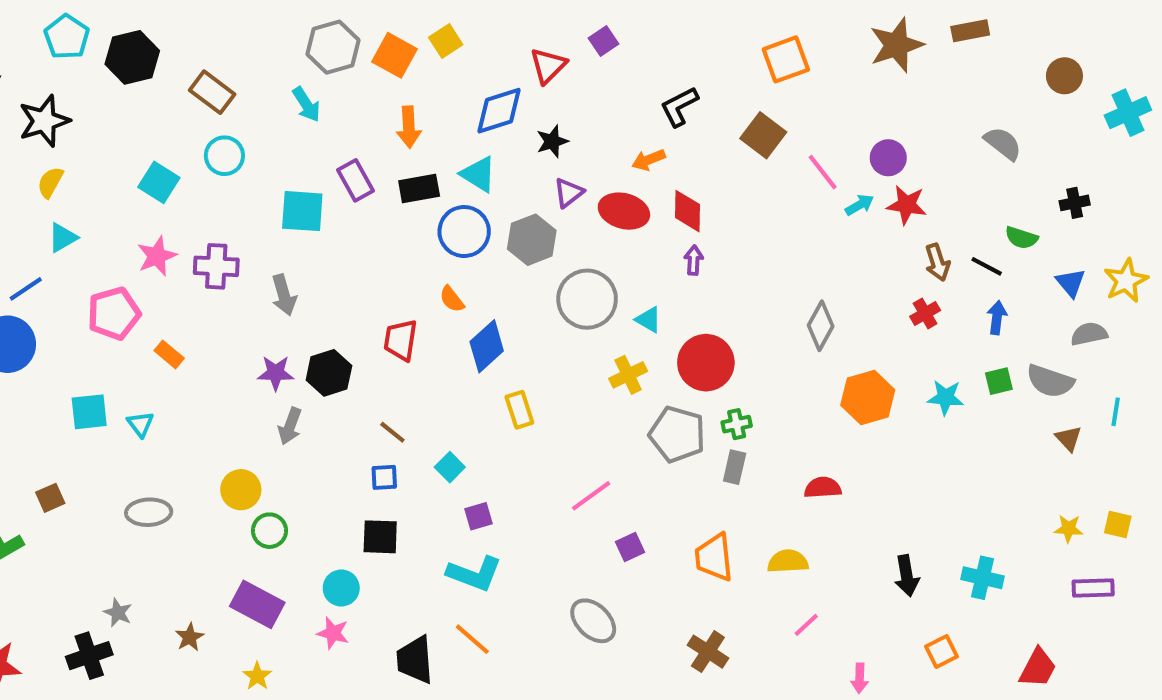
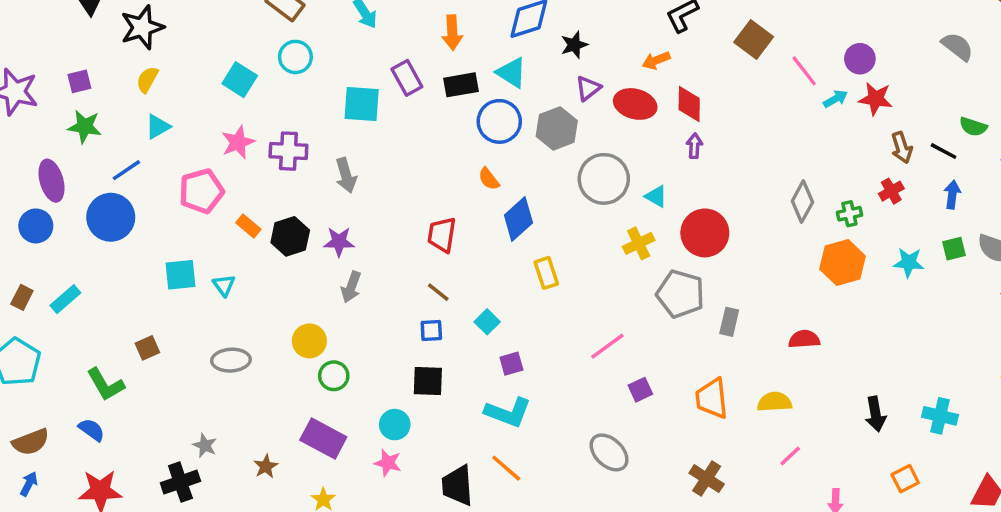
red trapezoid: (401, 340) -> (442, 235), moved
black hexagon: (329, 373) -> (290, 236), moved
green cross: (737, 424) -> (849, 214), moved

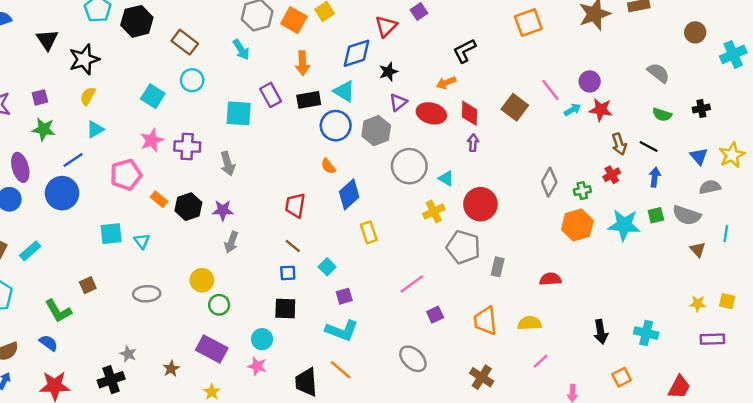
brown square: (754, 40) -> (515, 107), moved
green semicircle: (973, 127) -> (662, 115), moved
cyan star: (909, 263) -> (624, 225), size x1.5

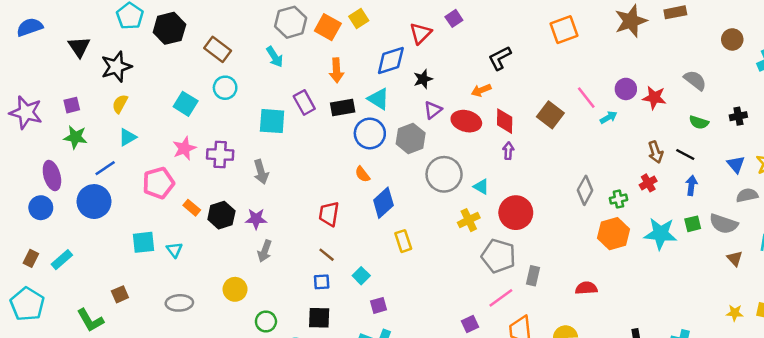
red star: (601, 110) -> (654, 98), moved
pink line: (412, 284) -> (501, 298), moved
green circle: (219, 305) -> (266, 321), moved

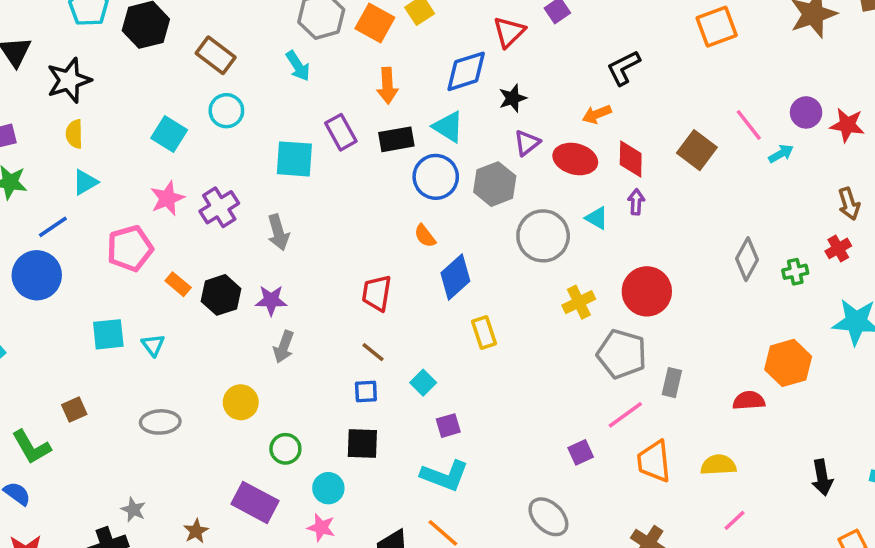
yellow semicircle: (120, 104) -> (74, 134), turned -30
purple cross: (220, 155) -> (219, 207), turned -35
cyan triangle: (481, 187) -> (597, 218), moved
orange hexagon: (613, 234) -> (788, 363), moved

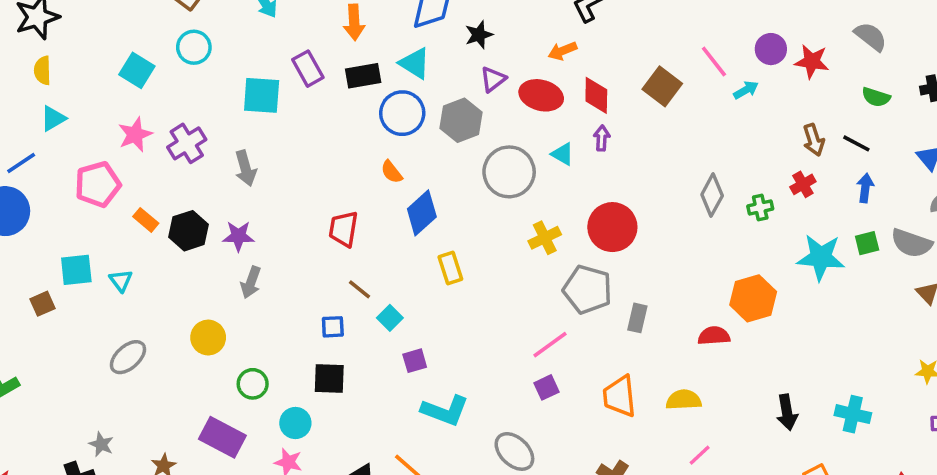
brown line: (373, 352) -> (359, 289), moved
brown square: (74, 409) -> (42, 304), moved
pink line: (625, 415) -> (550, 345), moved
gray ellipse: (160, 422) -> (128, 357), turned -39
cyan L-shape: (445, 476) -> (445, 411), moved

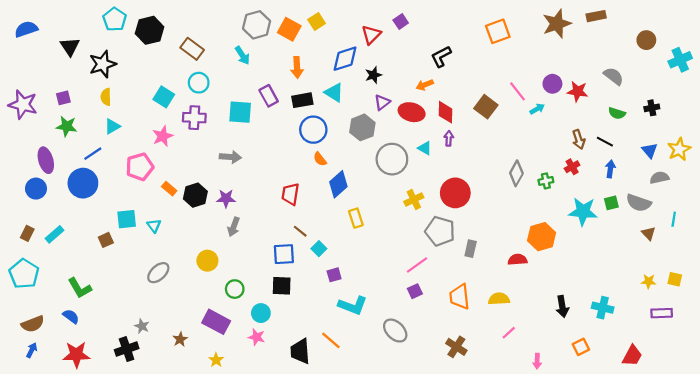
blue circle: (402, 113) -> (313, 130), moved
purple cross: (187, 143) -> (194, 118), moved, turned 35
gray arrow: (246, 168) -> (230, 157), turned -70
blue square: (333, 327) -> (284, 254), size x1.5

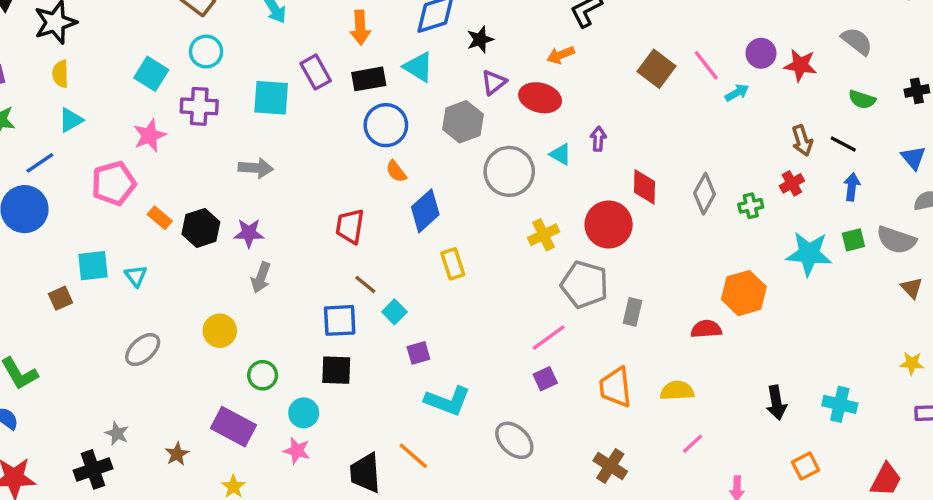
brown square: (486, 107) -> (657, 69), moved
red diamond: (445, 112) -> (645, 187), moved

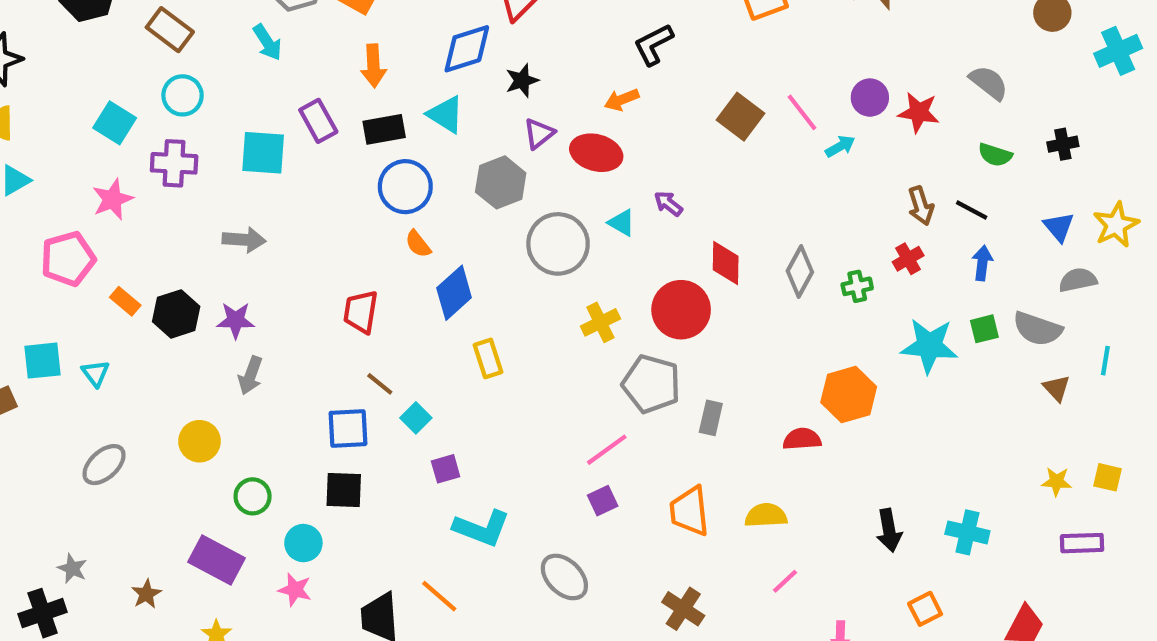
purple arrow: (598, 139) -> (668, 204), turned -55

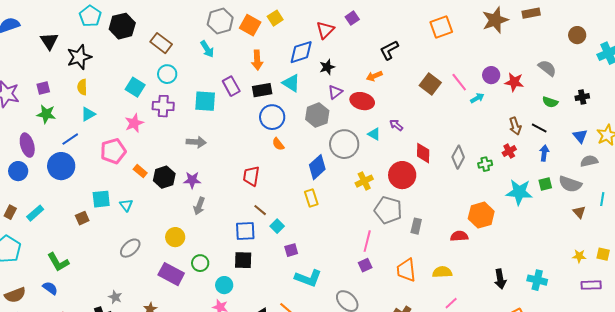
blue diamond: (454, 293) -> (317, 167), moved
pink line: (607, 450) -> (367, 241), turned -40
purple rectangle: (216, 560) -> (171, 274), moved

